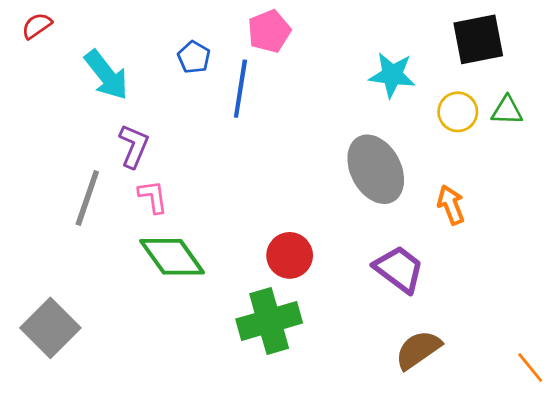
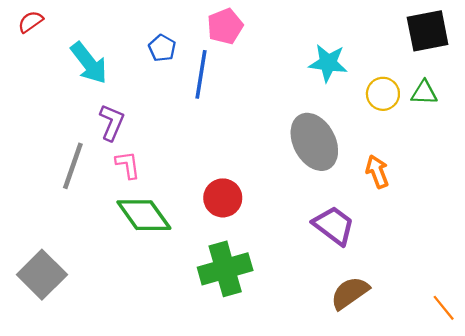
black square: (478, 39) -> (428, 31), moved
red circle: (290, 255) -> (223, 198), moved

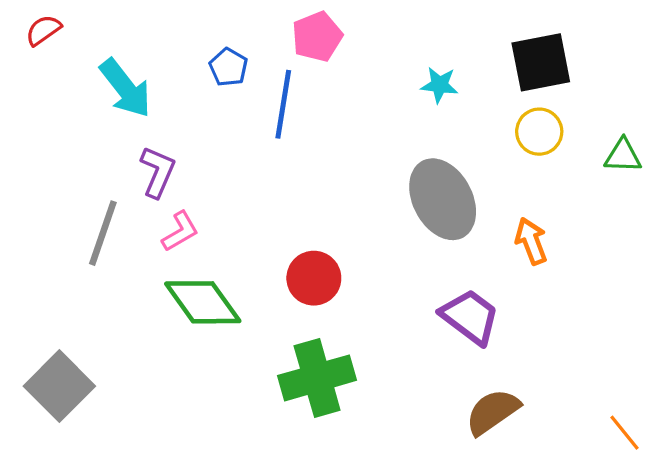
black square: (428, 31) -> (541, 62), moved
cyan star: (328, 63) -> (439, 85), moved, size x0.7
green triangle: (424, 93) -> (623, 156), moved
pink L-shape: (128, 165) -> (180, 231), turned 68

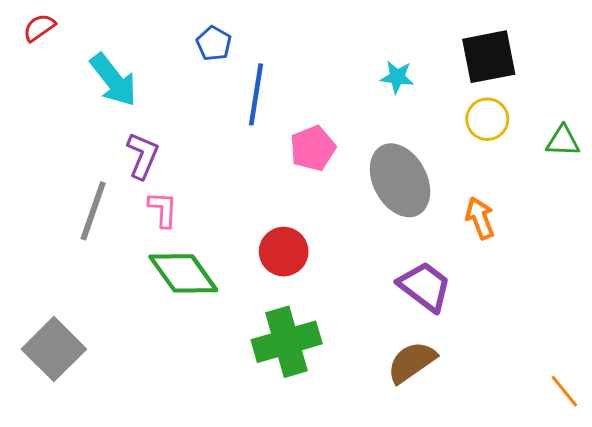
pink pentagon: (317, 37) -> (313, 148), moved
blue pentagon: (228, 67) -> (214, 44), moved
pink L-shape: (180, 231) -> (163, 209), turned -57
brown semicircle: (493, 412) -> (412, 362), moved

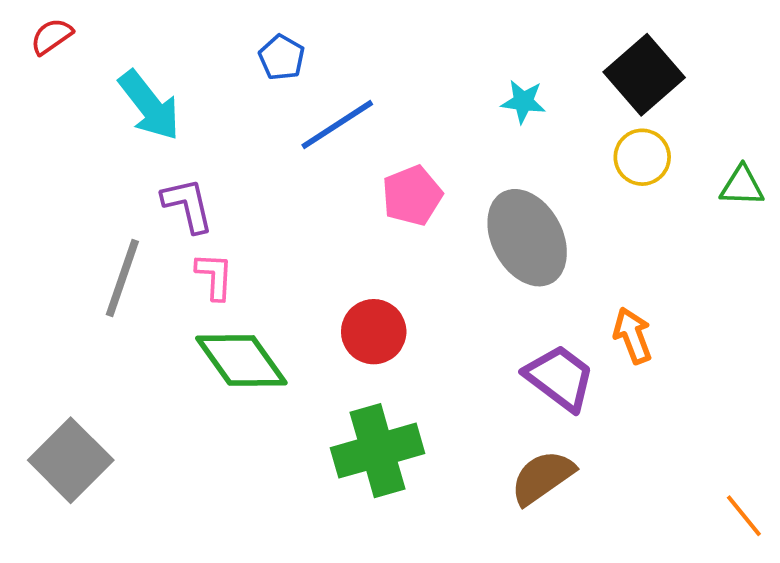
black square: (489, 57) -> (644, 75), turned -30
blue line: (256, 94) -> (337, 125), turned 48
purple L-shape: (143, 156) -> (188, 205), turned -36
orange arrow: (480, 218) -> (633, 336), moved

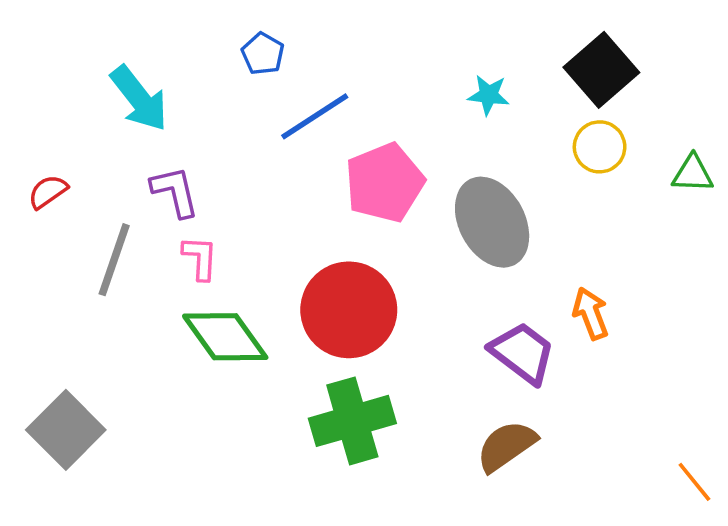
red semicircle: (52, 36) -> (48, 192), moved
pink pentagon: (412, 196) -> (385, 183), size x1.4
red circle: (374, 332) -> (349, 310), size x1.6

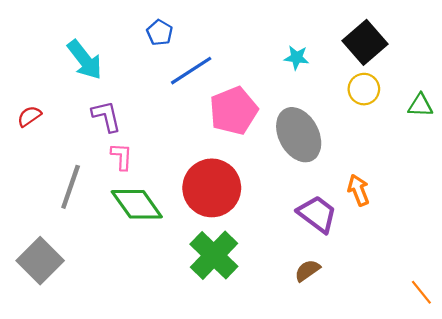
gray line: (114, 260) -> (71, 187), moved
green cross: (352, 421) -> (214, 255), turned -30
brown semicircle: (506, 446) -> (307, 270), size x0.7

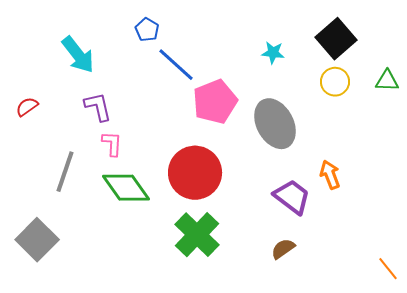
blue line: (191, 71) -> (176, 65), turned 75
green triangle: (420, 105) -> (387, 81), moved

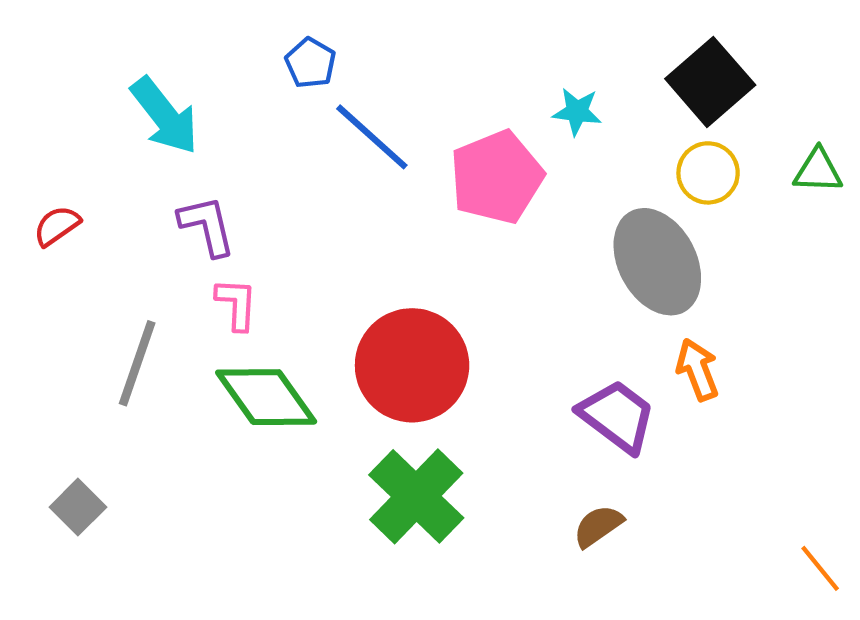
pink pentagon: (215, 102) -> (497, 177), moved
gray ellipse: (275, 124) -> (657, 262), moved
gray square: (37, 240) -> (78, 507), size x0.6

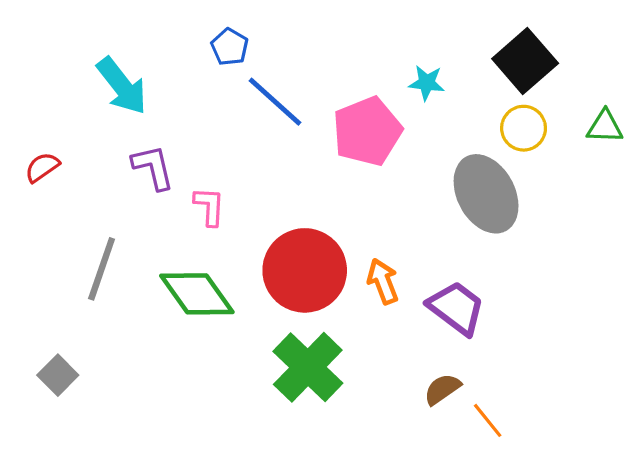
pink L-shape: (237, 304) -> (209, 206), moved
orange arrow: (697, 370) -> (383, 281), moved
orange line: (820, 568) -> (488, 420), moved

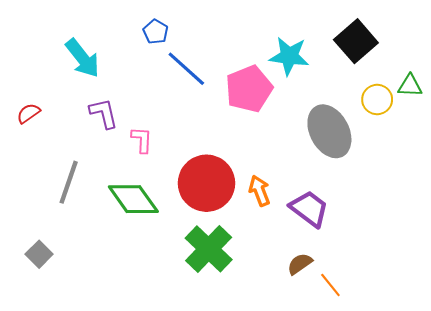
cyan star: (427, 83) -> (289, 56), size x1.6
yellow circle: (524, 128) -> (377, 100), moved

